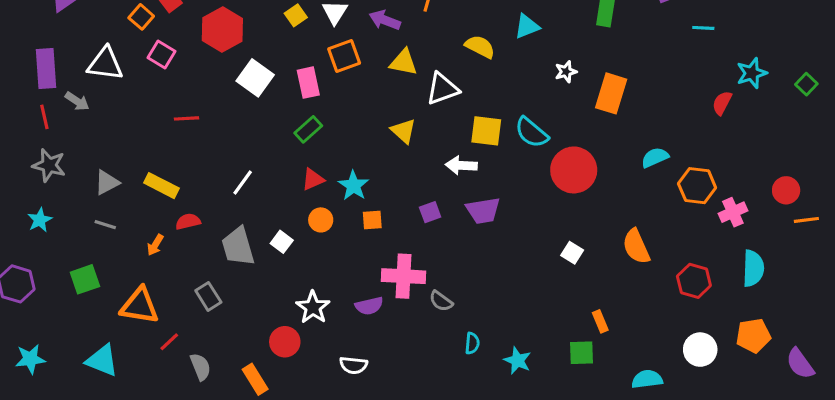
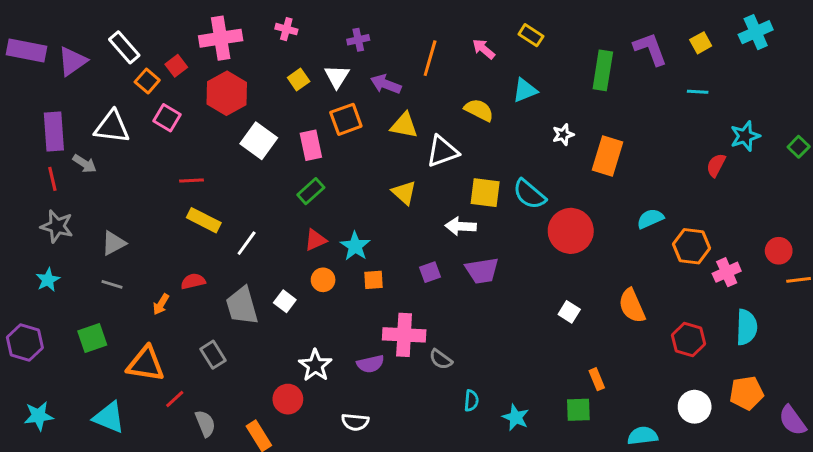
yellow rectangle: (161, 186) -> (204, 220), moved

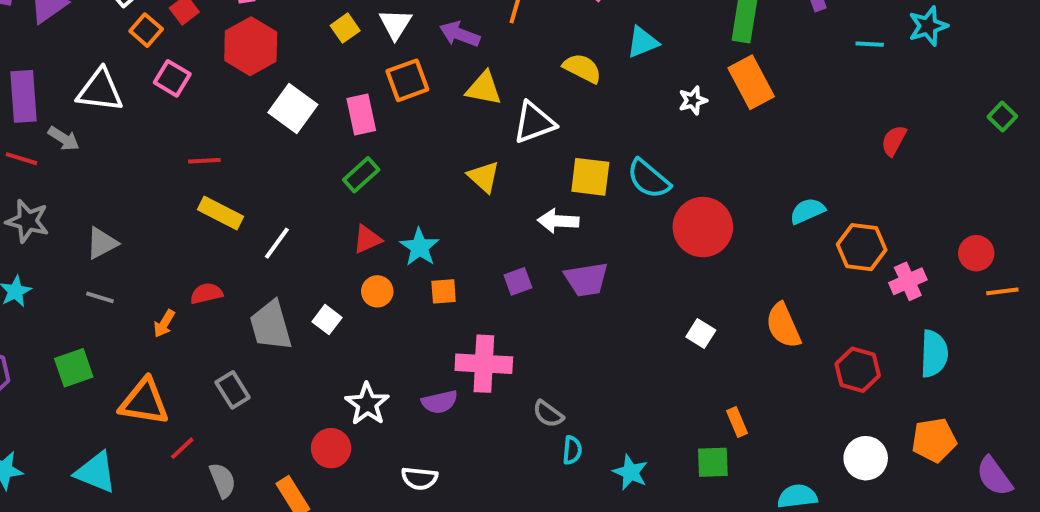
cyan star: (745, 136) -> (928, 26), moved
orange rectangle: (607, 156) -> (751, 82), moved, turned -45
red line: (52, 179) -> (22, 159), turned -60
gray semicircle: (441, 359) -> (548, 414), moved

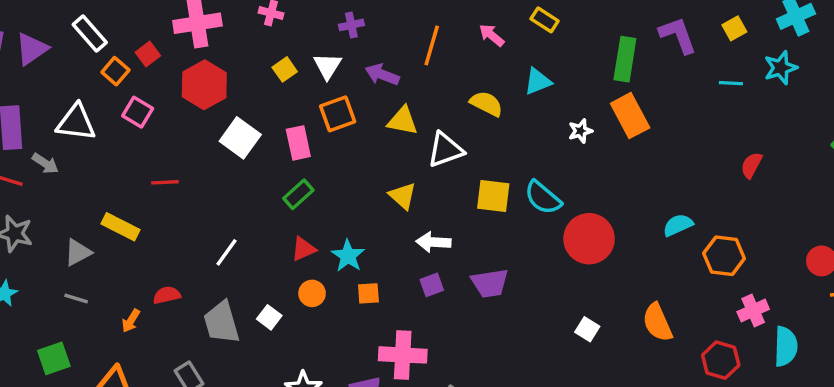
yellow rectangle: (220, 213) -> (121, 227), moved
white arrow: (558, 221) -> (433, 242), moved
pink cross: (908, 281) -> (753, 311), moved

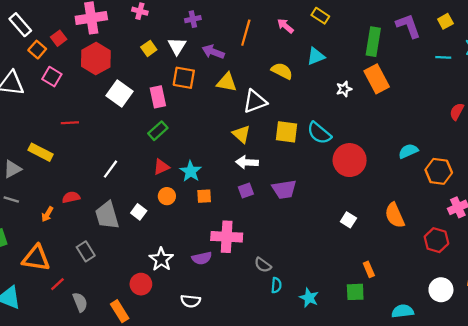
orange square: (338, 114) -> (184, 78), turned 30
yellow triangle: (403, 196) -> (241, 134), moved

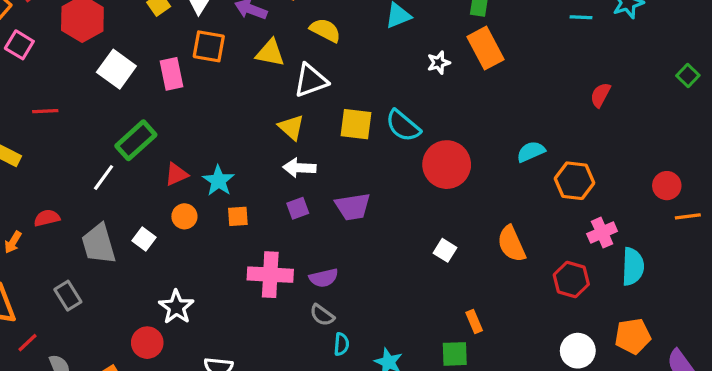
yellow semicircle: (282, 71) -> (325, 30), moved
green rectangle: (158, 131) -> (136, 140), moved, size x1.4
purple semicircle: (202, 258) -> (324, 278), moved

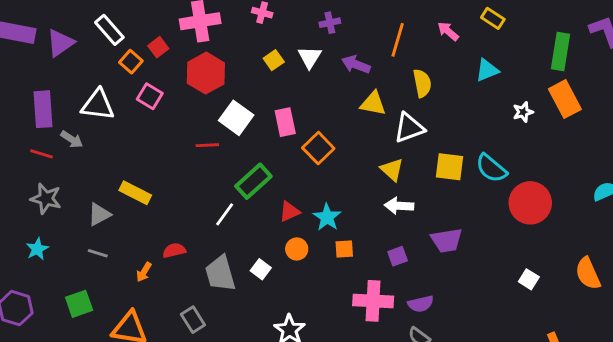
yellow semicircle: (325, 30) -> (422, 83), turned 52
orange square: (209, 46) -> (318, 148), moved, turned 36
red line: (45, 111) -> (207, 145), moved
purple square: (298, 208) -> (398, 256), moved

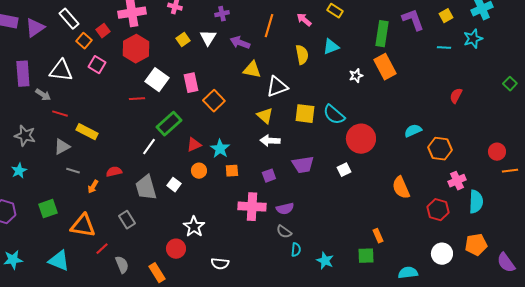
yellow semicircle: (422, 83) -> (302, 55), moved
red line: (42, 154) -> (60, 114), moved
gray line: (98, 253) -> (73, 171), moved
white square: (529, 279) -> (344, 170), moved, turned 32

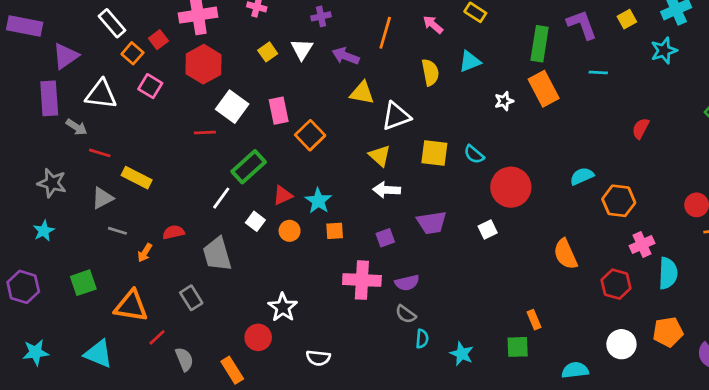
purple triangle: (35, 28) -> (66, 56), moved
cyan line: (444, 48) -> (598, 72), moved
cyan semicircle: (334, 115) -> (474, 154), size x0.7
white square: (174, 185) -> (255, 221), moved

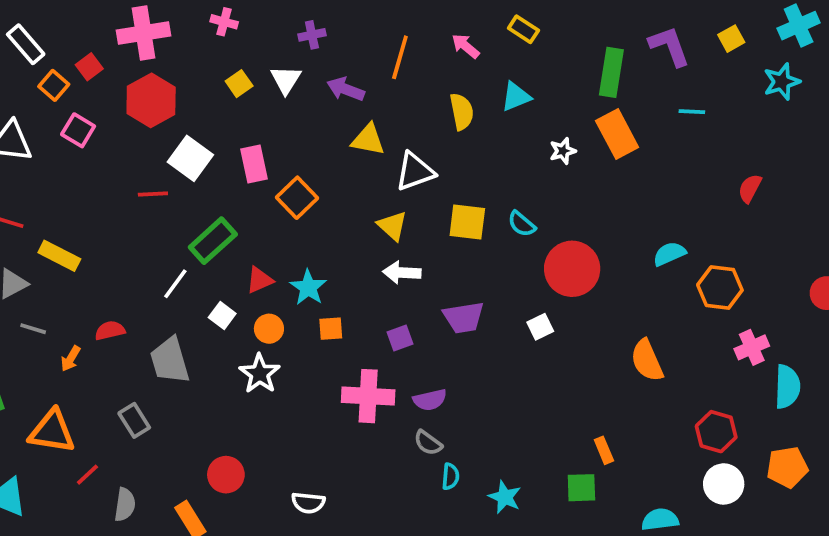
red hexagon: (616, 284) -> (716, 432), moved
white star: (283, 307) -> (260, 374), moved
gray semicircle: (184, 359) -> (125, 505), turned 30

